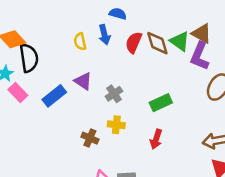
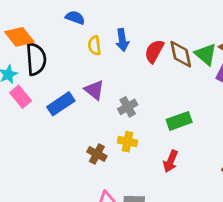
blue semicircle: (118, 14) -> (75, 18), moved

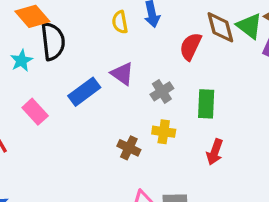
red semicircle: (154, 51) -> (191, 46), moved
pink rectangle: (21, 97) -> (35, 112), moved
green rectangle: (179, 121) -> (206, 104), moved, turned -65

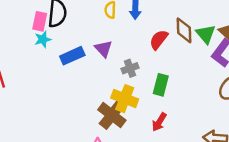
cyan star: (21, 61) -> (43, 39), moved
pink rectangle: (35, 112) -> (40, 21), moved, turned 42
yellow cross: (164, 132) -> (125, 99), size x1.5
brown cross: (129, 148) -> (112, 115), moved, size x1.6

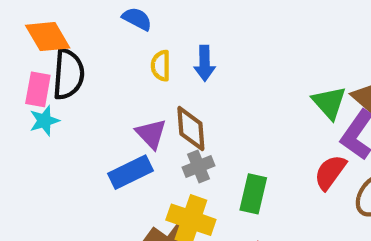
brown diamond: (184, 30) -> (191, 129), moved
red semicircle: (159, 40) -> (330, 172), moved
blue rectangle: (72, 56) -> (130, 172), moved

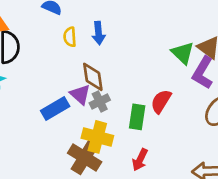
purple triangle: (151, 134) -> (80, 95), moved
red semicircle: (330, 172) -> (161, 101), moved

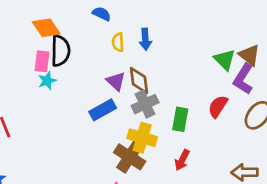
purple triangle: (80, 95) -> (116, 81), moved
red semicircle: (161, 101) -> (218, 106), moved
gray cross: (100, 102) -> (145, 104), size x1.4

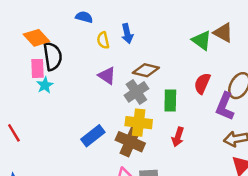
purple L-shape: (243, 79) -> (225, 106), moved
brown diamond: (139, 81) -> (146, 70), moved, turned -60
blue rectangle: (103, 110) -> (93, 136), moved

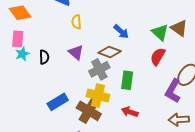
blue arrow: (127, 34) -> (121, 32), moved, turned -42
black semicircle: (53, 56) -> (44, 57), moved, size x0.6
red semicircle: (202, 83) -> (158, 56), moved
red arrow: (178, 137) -> (130, 112), turned 84

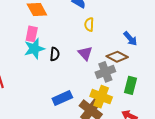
cyan star: (22, 54) -> (34, 49), size x1.5

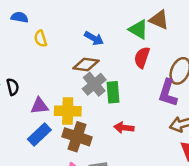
purple triangle: (85, 53) -> (40, 106), moved, turned -35
gray cross: (105, 72) -> (94, 84), moved
yellow cross: (101, 97) -> (68, 111), moved

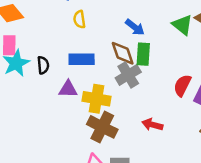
red semicircle: (142, 58) -> (182, 85), moved
brown diamond: (86, 64) -> (123, 53), turned 55
green rectangle: (113, 92) -> (143, 54), moved
blue rectangle: (39, 134) -> (82, 59), moved, turned 35

